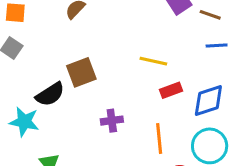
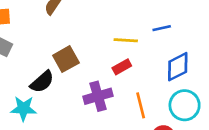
blue line: (217, 45) -> (162, 28), moved
red rectangle: (171, 90) -> (122, 67), moved
purple cross: (112, 121) -> (98, 96), size x1.5

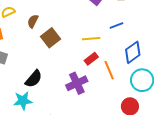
brown square: (66, 59) -> (51, 38), moved
orange line: (141, 105) -> (109, 70), moved

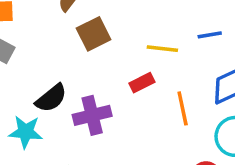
red rectangle: (91, 59) -> (142, 83), moved
purple cross: (77, 83) -> (92, 115), moved

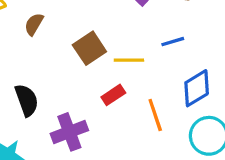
brown square: (94, 34) -> (89, 48), moved
black semicircle: (51, 98) -> (27, 100), moved, turned -64

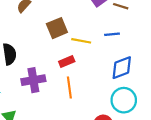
orange line: (155, 115) -> (69, 87), moved

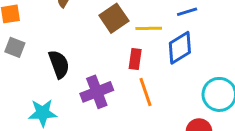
red rectangle: (67, 62) -> (135, 59), turned -48
blue diamond: (122, 68) -> (180, 48), moved

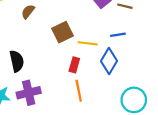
blue diamond: (180, 48) -> (109, 61), turned -35
purple cross: (97, 92) -> (29, 93), moved

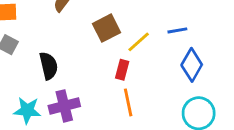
yellow line: (88, 43) -> (139, 42), turned -48
blue diamond: (109, 61) -> (192, 65), moved

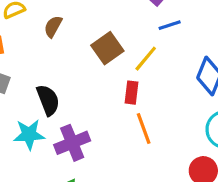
blue line: (177, 30) -> (170, 25), moved
cyan star: (27, 110) -> (29, 134), moved

